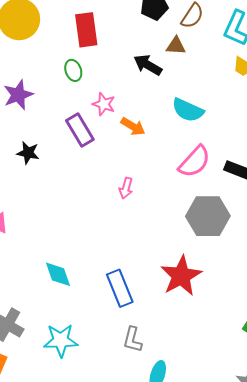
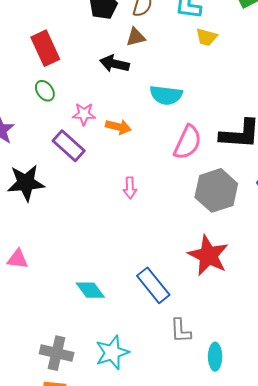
black star: (28, 153) -> (26, 183), size x1.6

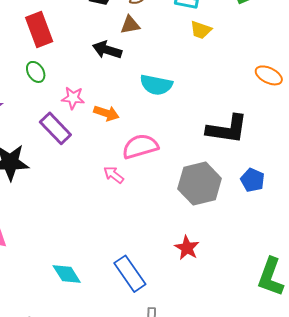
pink semicircle: (188, 142) -> (140, 146), moved, turned -135
pink arrow: (130, 188) -> (114, 175), turned 125
red star: (208, 255) -> (187, 248), size x0.6

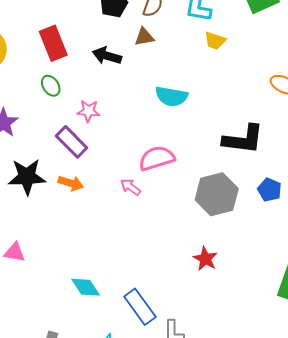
black arrow: (107, 50) -> (107, 56), moved
orange arrow: (106, 113) -> (71, 183), moved
blue rectangle: (130, 274) -> (140, 307), moved

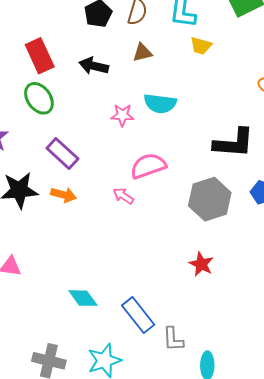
brown triangle: (144, 37) -> (142, 53), moved
green ellipse: (51, 86) -> (39, 98), size x1.5
pink star: (88, 111) -> (122, 115), moved

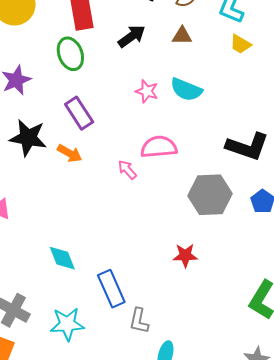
black arrow: (94, 66) -> (132, 36), turned 116
red star: (201, 264) -> (185, 255), turned 30

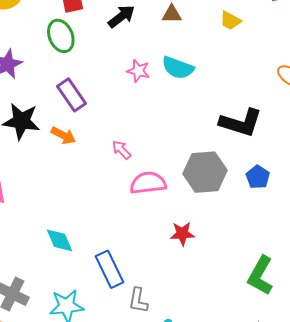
pink semicircle: (159, 147) -> (148, 183), moved

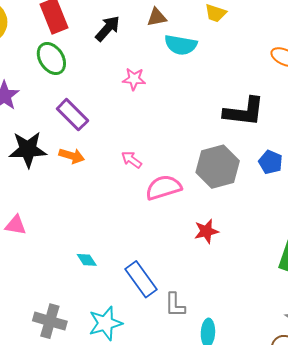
cyan semicircle: (178, 68) -> (181, 45), moved
cyan diamond: (60, 240) -> (87, 260), size x0.7

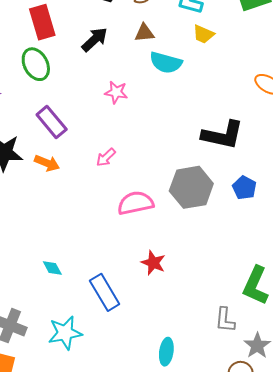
pink arrow: (131, 160) -> (106, 157), moved, turned -85
red star: (206, 231) -> (153, 263), moved, turned 30
gray L-shape: (175, 305) -> (225, 320), moved

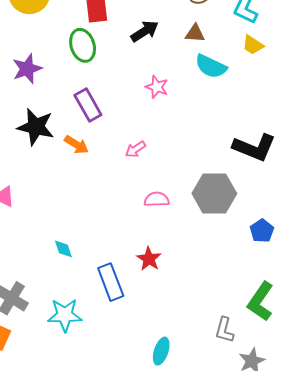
blue pentagon: (244, 188) -> (262, 231), moved
pink semicircle: (136, 203) -> (157, 199), size x0.7
red star: (153, 263) -> (149, 259), moved

